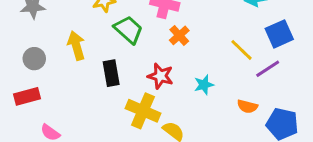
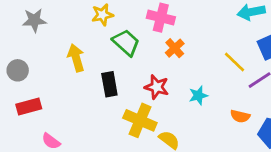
gray circle: (34, 59) -> (18, 70), moved

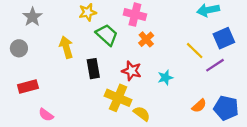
gray star: (34, 20) -> (32, 17), turned -30
gray circle: (18, 70) -> (19, 48), moved
orange semicircle: (240, 116) -> (199, 106), moved, turned -56

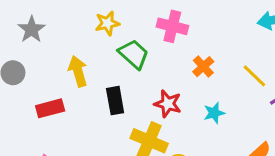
orange cross: (146, 39) -> (203, 67), moved
red rectangle: (28, 87) -> (50, 108), moved

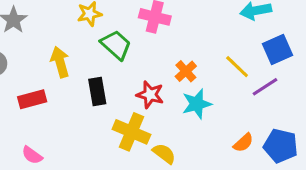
orange cross: (203, 67) -> (186, 71), moved
cyan star: (214, 113) -> (197, 104), size x1.4

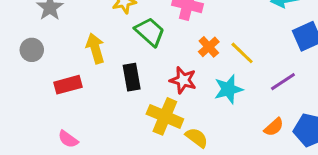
yellow line: (237, 67) -> (242, 53), moved
orange cross: (186, 71) -> (209, 47), moved
purple line: (265, 87) -> (283, 82), moved

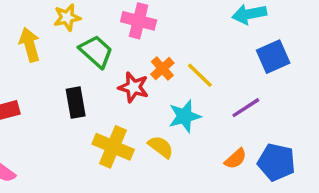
yellow arrow: (95, 48) -> (30, 45), moved
red star: (183, 80) -> (133, 87), moved
yellow semicircle: (197, 138) -> (161, 147), moved

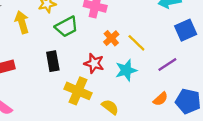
green trapezoid: (96, 51) -> (67, 27), turned 110
red star: (133, 87) -> (94, 63), moved
yellow semicircle: (161, 147) -> (110, 107), moved

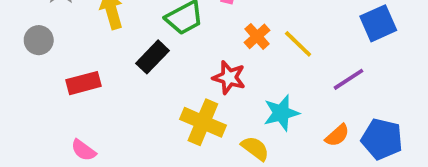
black rectangle: (53, 61) -> (153, 57), moved, turned 54
cyan star: (126, 70) -> (281, 113), moved

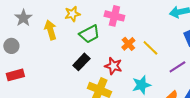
black rectangle: (153, 57) -> (81, 62), moved
red rectangle: (83, 83) -> (15, 75), moved

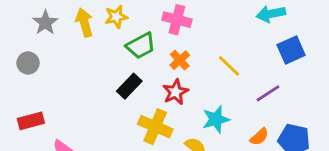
yellow arrow: (50, 30) -> (84, 23), moved
orange cross: (128, 44) -> (180, 60), moved
red star: (113, 66) -> (175, 92), turned 30
red rectangle: (15, 75) -> (31, 121), moved

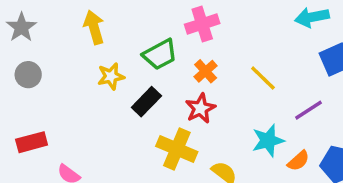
yellow star: (116, 17) -> (111, 76), moved
pink cross: (177, 20) -> (202, 24), turned -32
gray star: (45, 23) -> (21, 27), moved
cyan star: (216, 119) -> (268, 141), moved

